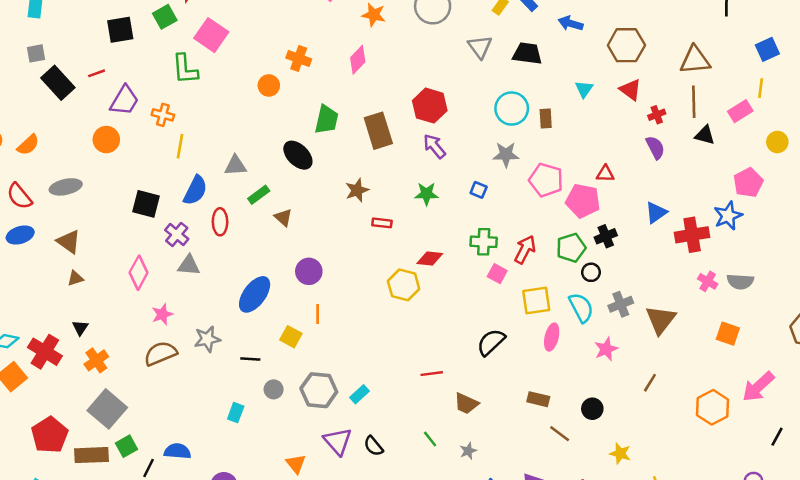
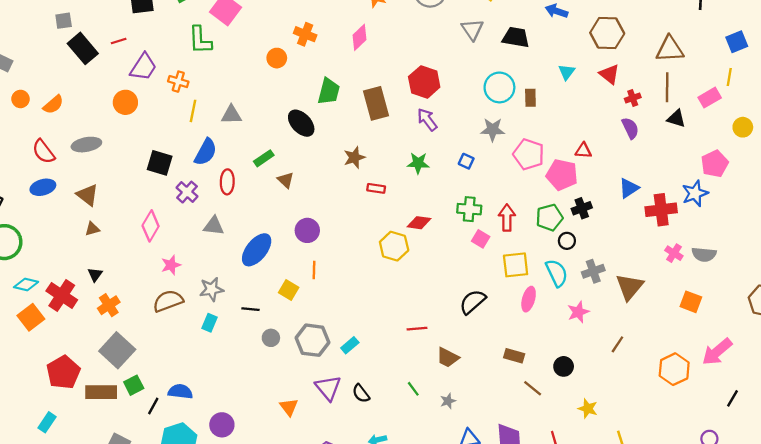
gray triangle: (236, 166) -> (231, 115), moved
red arrow: (525, 249) -> (507, 218), turned -30
gray triangle: (189, 265) -> (214, 226), moved
cyan rectangle: (236, 413) -> (209, 323), moved

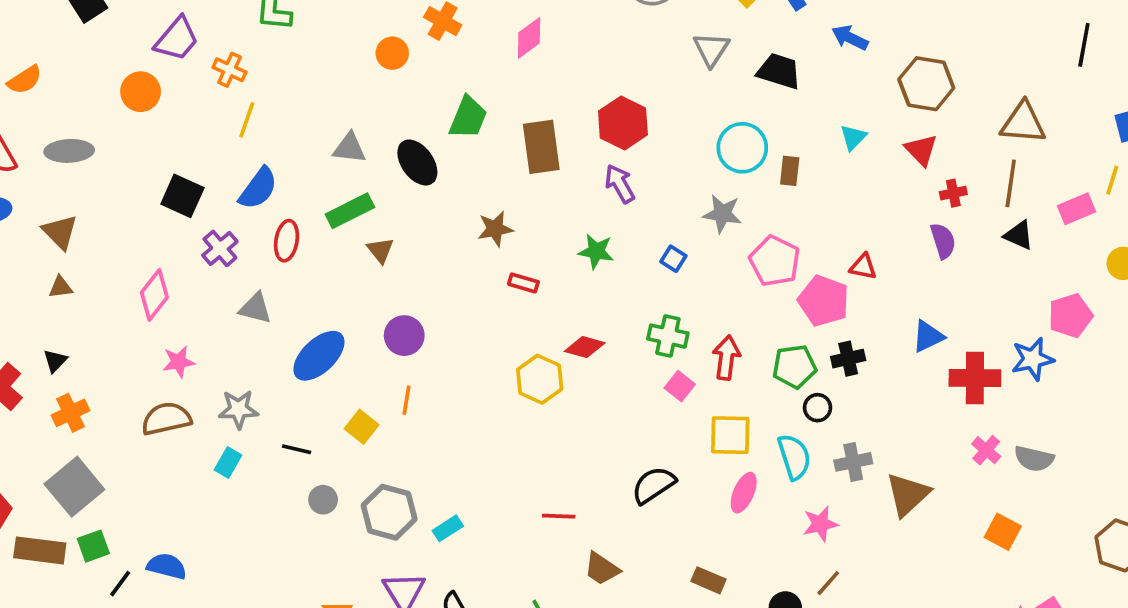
gray triangle: (231, 115) -> (349, 148), moved
green rectangle: (264, 158) -> (350, 211), size x1.4
brown line: (617, 344) -> (828, 583), moved

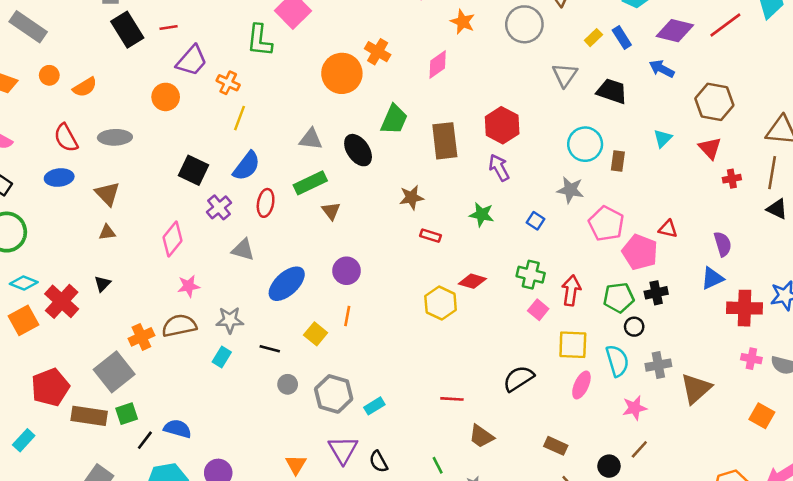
orange circle: (392, 53) -> (342, 73), size x1.8
purple semicircle: (943, 241) -> (723, 244), moved
orange cross: (71, 413) -> (141, 337), moved
pink cross: (986, 450) -> (751, 359), turned -30

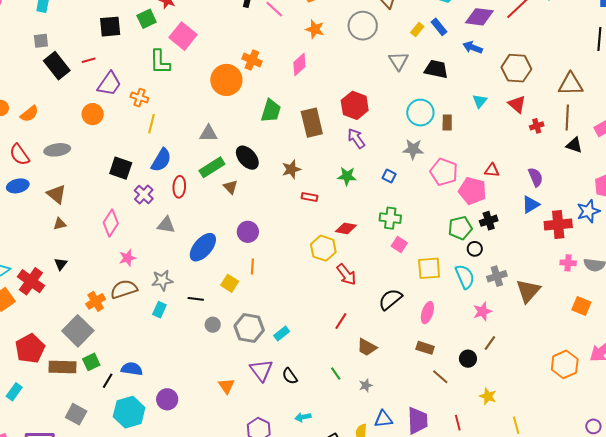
black ellipse: (358, 150) -> (247, 158), moved
red arrow: (571, 290) -> (346, 275), moved, turned 140
pink ellipse: (581, 385) -> (427, 313), moved
red line: (452, 399) -> (341, 321), turned -54

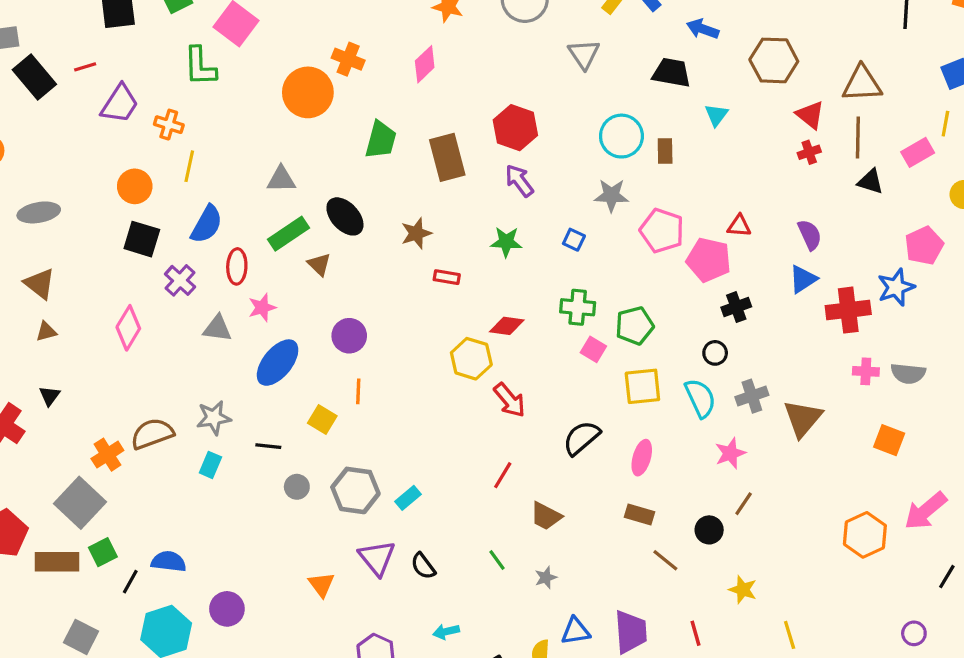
black trapezoid: (436, 69) -> (672, 73), moved
red triangle: (517, 104) -> (810, 115), moved
orange circle: (93, 114) -> (135, 186), moved
green pentagon: (460, 228) -> (635, 326), moved
pink star: (127, 258) -> (262, 308), moved

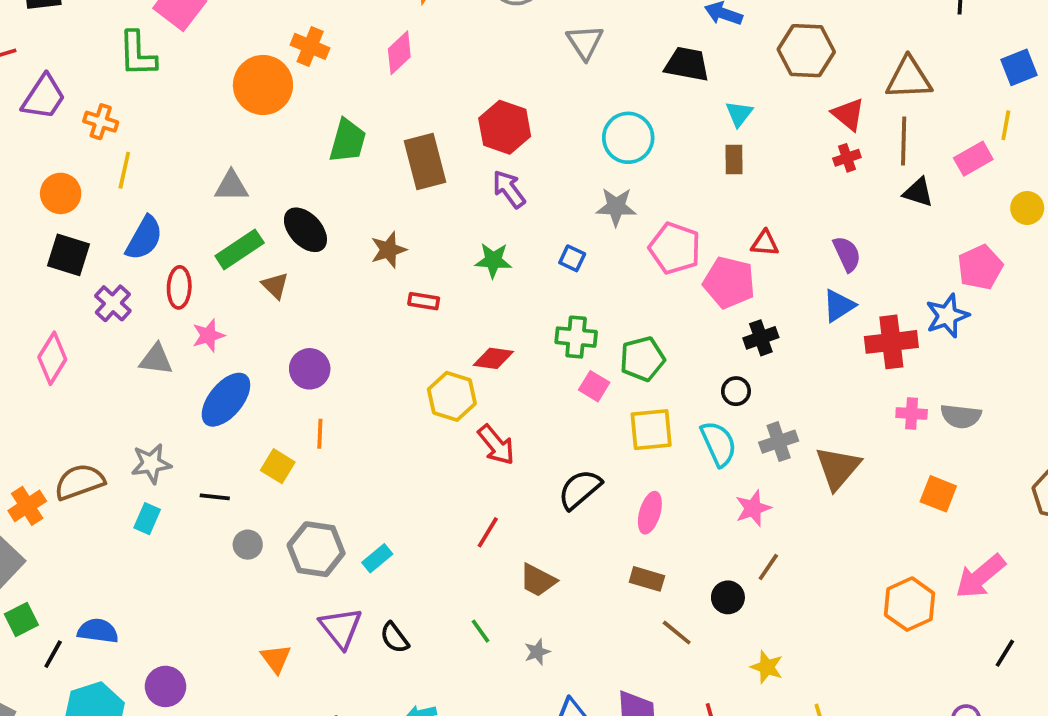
brown rectangle: (665, 151) -> (734, 159), moved

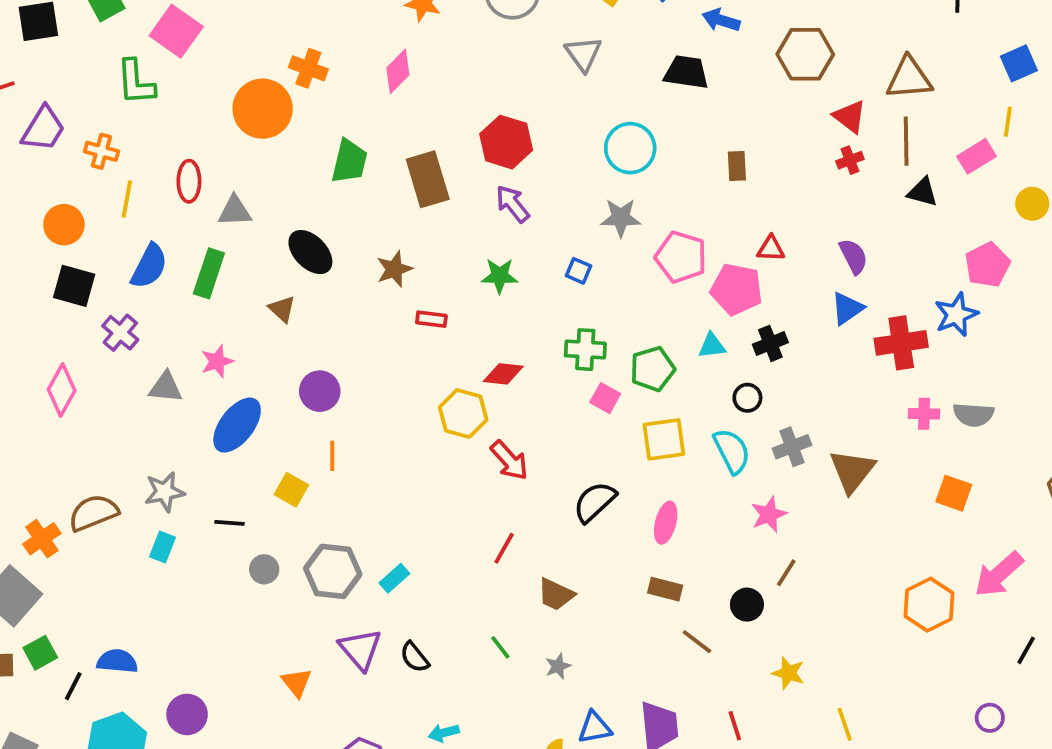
cyan triangle: (739, 114) -> (712, 346), moved, turned 48
green rectangle: (240, 249) -> (209, 273), moved, turned -36
red ellipse: (179, 287) -> (189, 181), moved

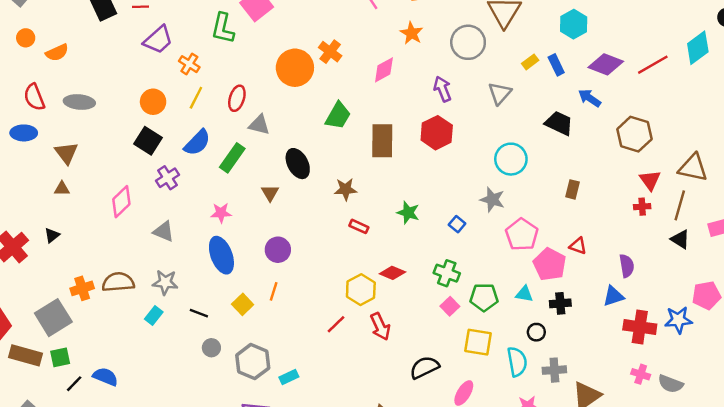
purple arrow: (513, 204) -> (442, 89), moved
gray triangle: (166, 387) -> (164, 231), moved
blue ellipse: (237, 425) -> (221, 255), turned -75
red line: (504, 548) -> (336, 324), moved

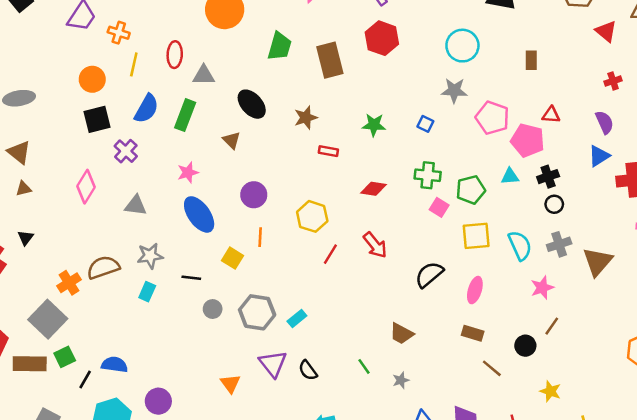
black square: (148, 141) -> (97, 119), turned -32
red cross: (642, 207) -> (613, 81), moved
yellow hexagon: (361, 290) -> (312, 216), moved
black circle: (536, 332) -> (554, 204), moved

